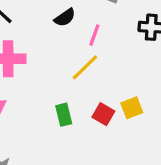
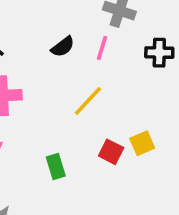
pink line: (94, 35) -> (102, 48), moved
green rectangle: (64, 115) -> (56, 167), moved

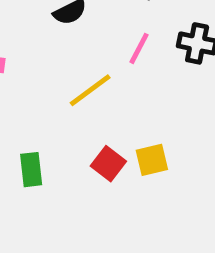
pink line: (102, 48) -> (139, 48), moved

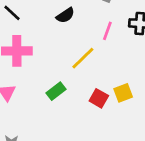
green rectangle: (31, 170) -> (56, 91), moved, turned 66

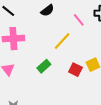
pink line: (107, 31) -> (79, 20), turned -56

